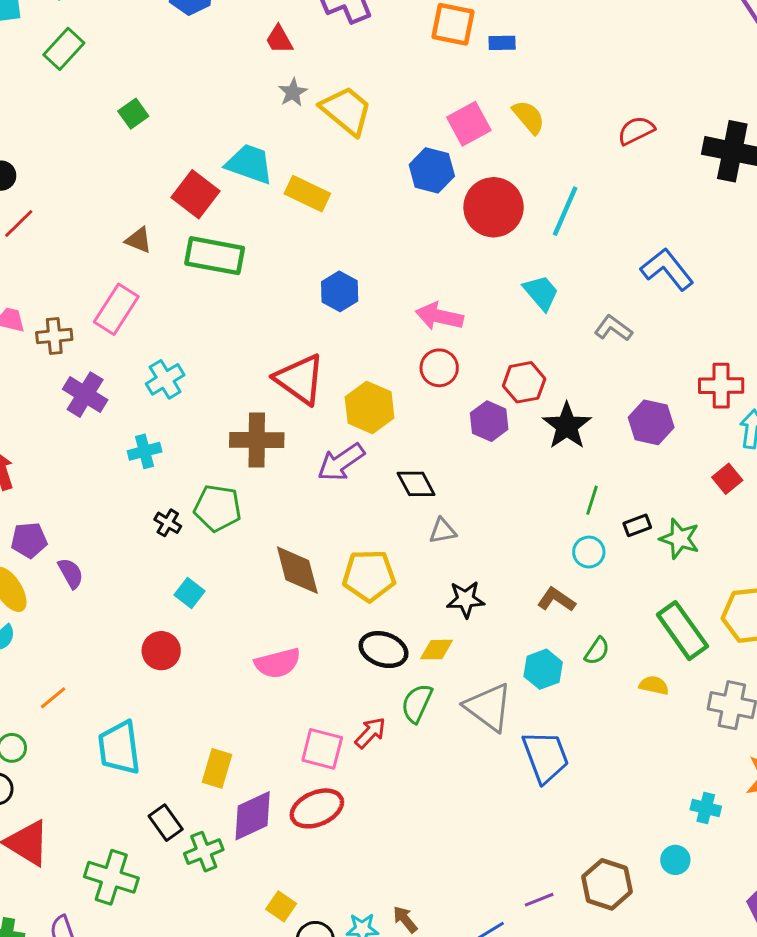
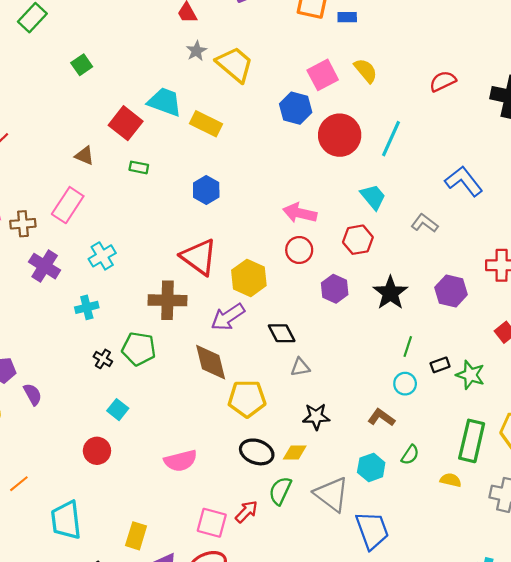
green rectangle: (215, 256) -> (139, 167), size x0.5
blue hexagon: (340, 291) -> (206, 190), moved
red hexagon: (524, 382) -> (358, 240), moved
brown diamond: (297, 570) -> (211, 362), moved
green rectangle: (682, 631) -> (472, 441), turned 48

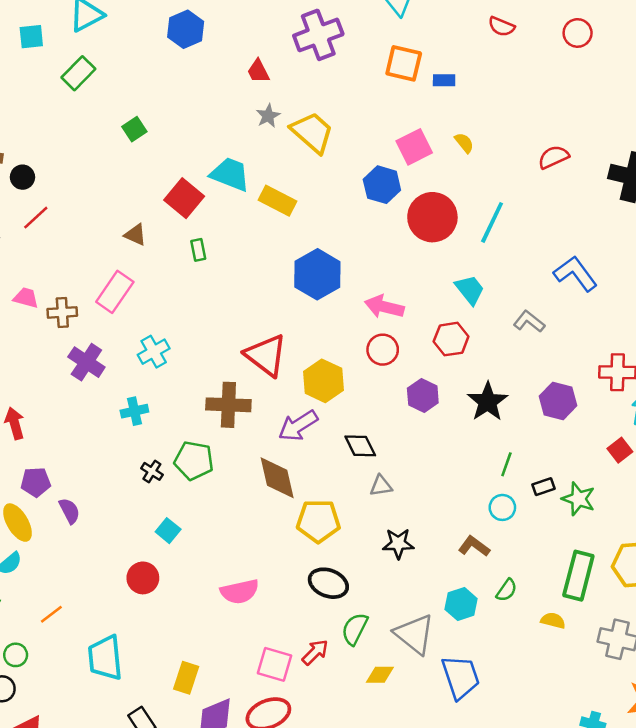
yellow semicircle: (366, 71) -> (464, 143), size x0.7
green rectangle: (139, 167) -> (198, 250), turned 66
blue hexagon: (206, 190) -> (317, 274), moved, size x1.5
yellow diamond: (295, 452) -> (380, 675), moved

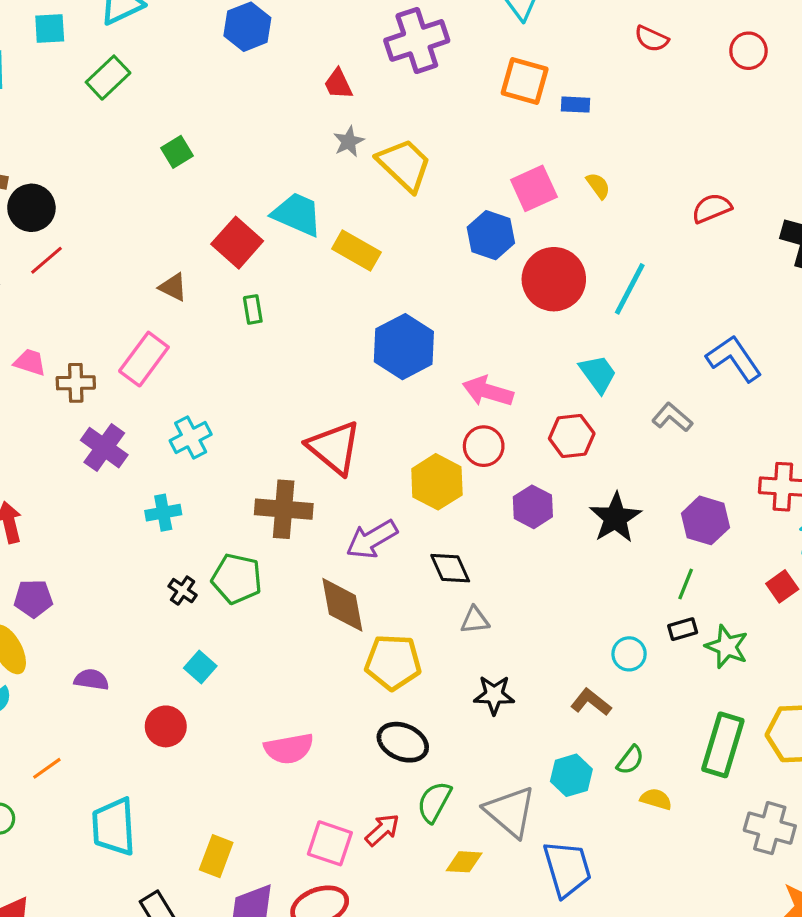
black circle: (22, 177) -> (31, 208), size x1.5
yellow hexagon: (323, 381) -> (437, 482), moved
green line: (506, 464) -> (686, 584), moved
purple semicircle: (69, 511) -> (91, 680), moved, turned -56
yellow semicircle: (553, 621) -> (656, 799), moved

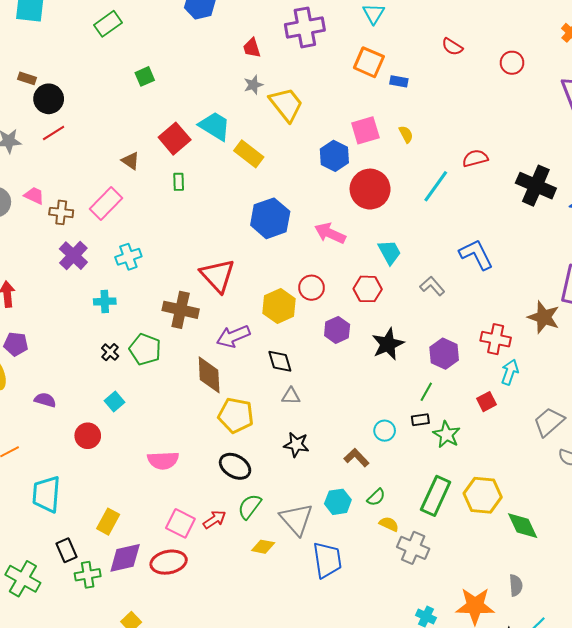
cyan line: (630, 289) -> (436, 186), moved
pink arrow: (488, 391) -> (330, 233), moved
gray cross: (770, 828) -> (413, 548), moved

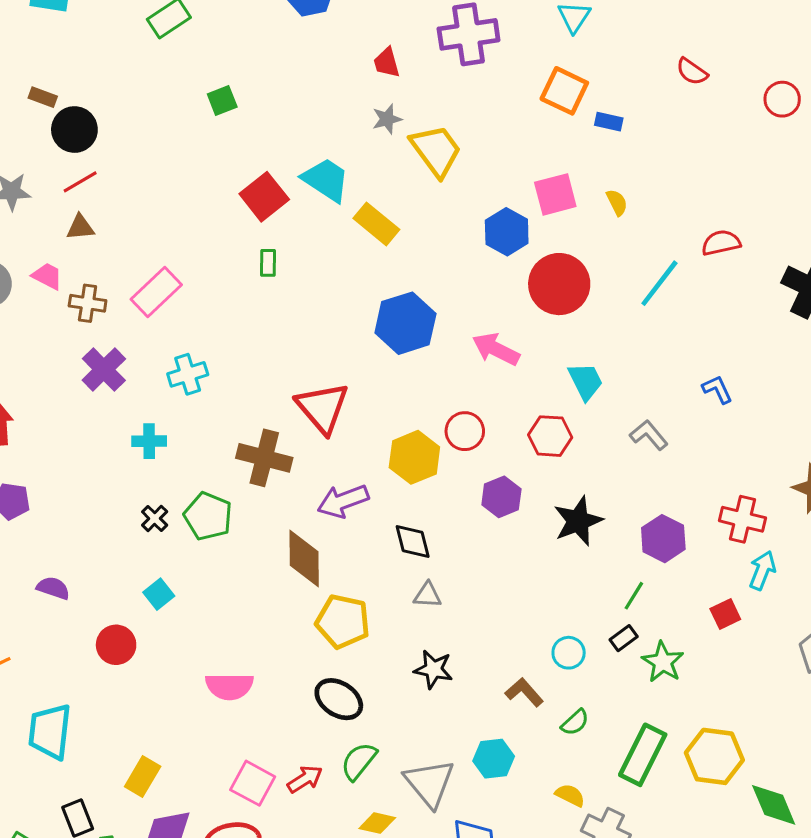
brown triangle: (131, 161) -> (80, 227), moved, turned -42
blue L-shape: (476, 254) -> (717, 389), size x0.6
black rectangle: (420, 420) -> (624, 638), turned -30
green semicircle: (376, 497) -> (575, 722), moved

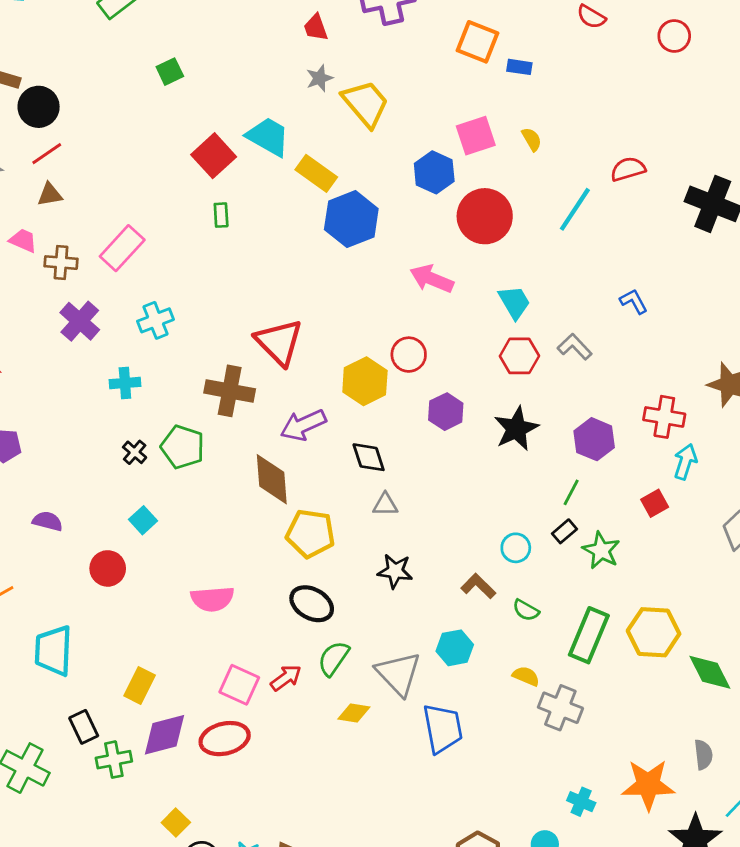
blue hexagon: (405, 323) -> (351, 219), moved
red hexagon: (550, 436) -> (519, 356), moved
green semicircle: (575, 722) -> (526, 610), turned 76

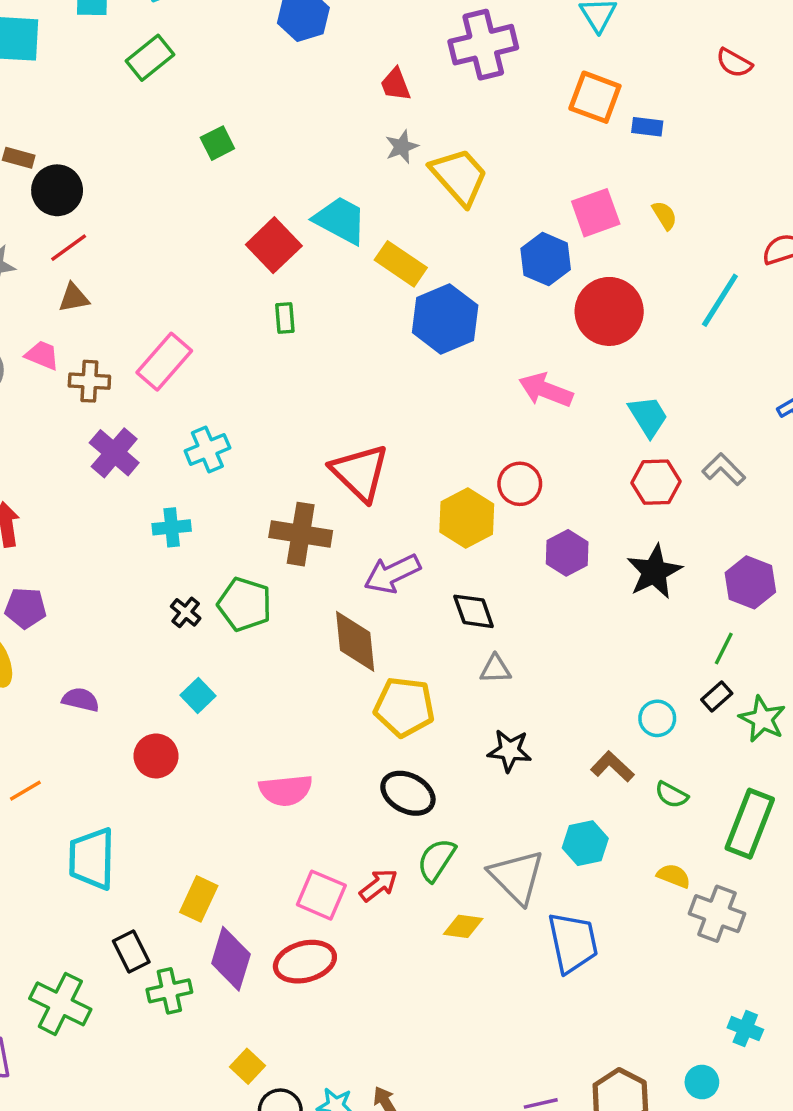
purple diamond: (165, 735) -> (231, 959), turned -57

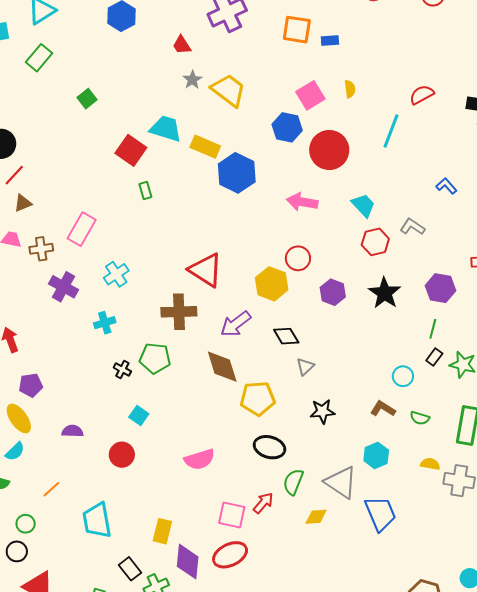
yellow semicircle: (665, 215) -> (350, 89), turned 36
gray triangle: (495, 669) -> (305, 367), turned -30

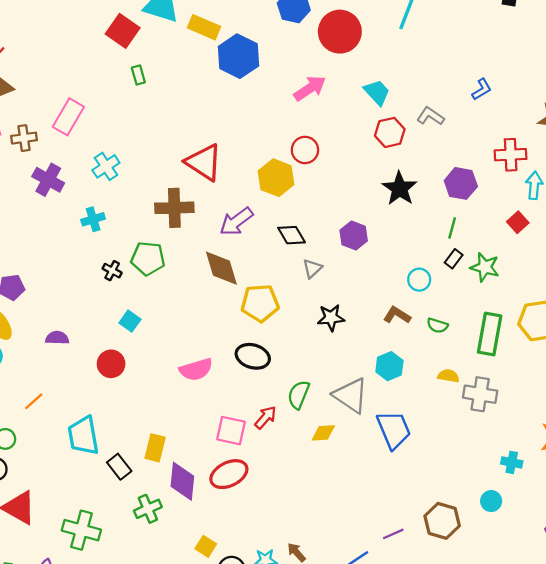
blue L-shape: (446, 186) -> (482, 89), moved, turned 100
pink arrow: (302, 202) -> (310, 88), turned 136
purple hexagon: (333, 292) -> (354, 235), moved
black ellipse: (269, 447) -> (253, 356), moved
black rectangle: (130, 569) -> (119, 467), moved

